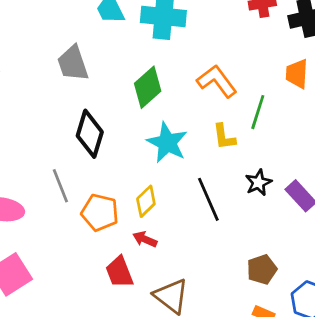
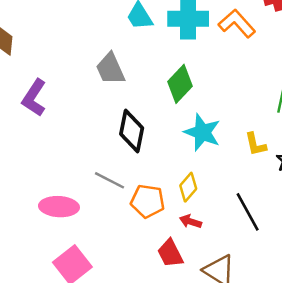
orange L-shape: (217, 81) -> (237, 24), moved
yellow L-shape: (224, 137) -> (256, 144), moved
gray line: (60, 186) -> (109, 180), turned -36
black line: (208, 199) -> (248, 212), moved

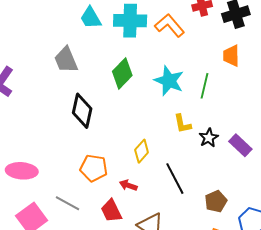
cyan star: (202, 132) -> (169, 81), moved
gray line: (109, 180) -> (67, 203), moved
yellow diamond: (188, 187) -> (142, 151), moved

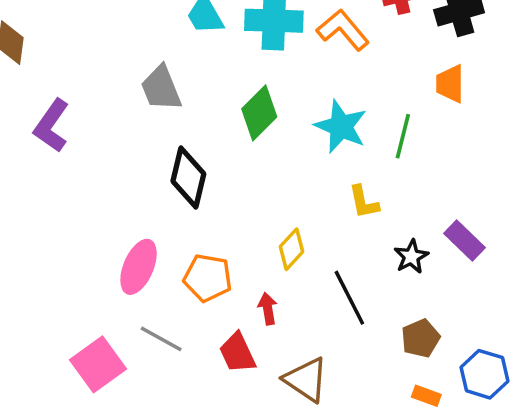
black star: (209, 138) -> (411, 257), moved
pink ellipse: (22, 171) -> (139, 267), moved, turned -72
red arrow: (128, 185) -> (268, 309), turned 60

